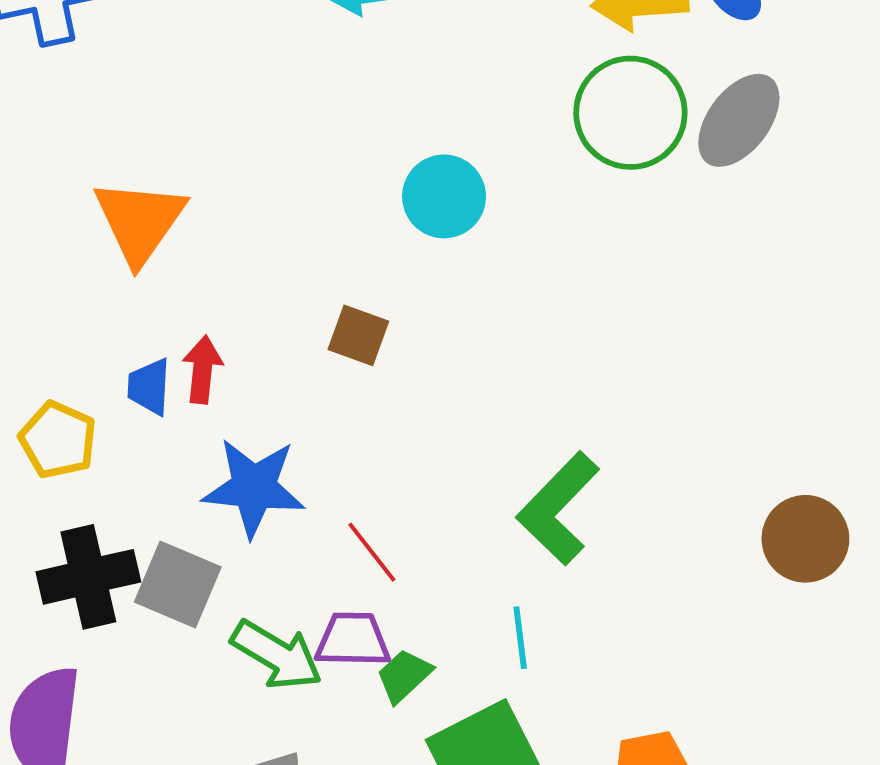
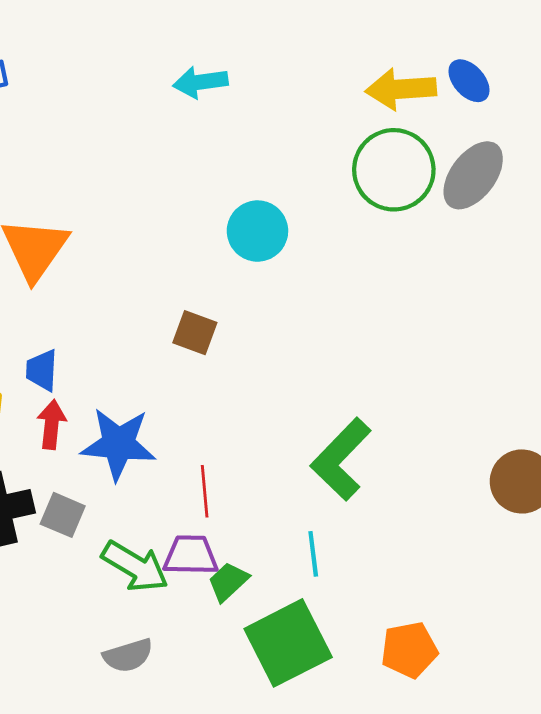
red arrow: (202, 370) -> (52, 424), moved
red line: (372, 552) -> (205, 491), turned 33
gray square: (178, 584) -> (63, 515), size x0.7

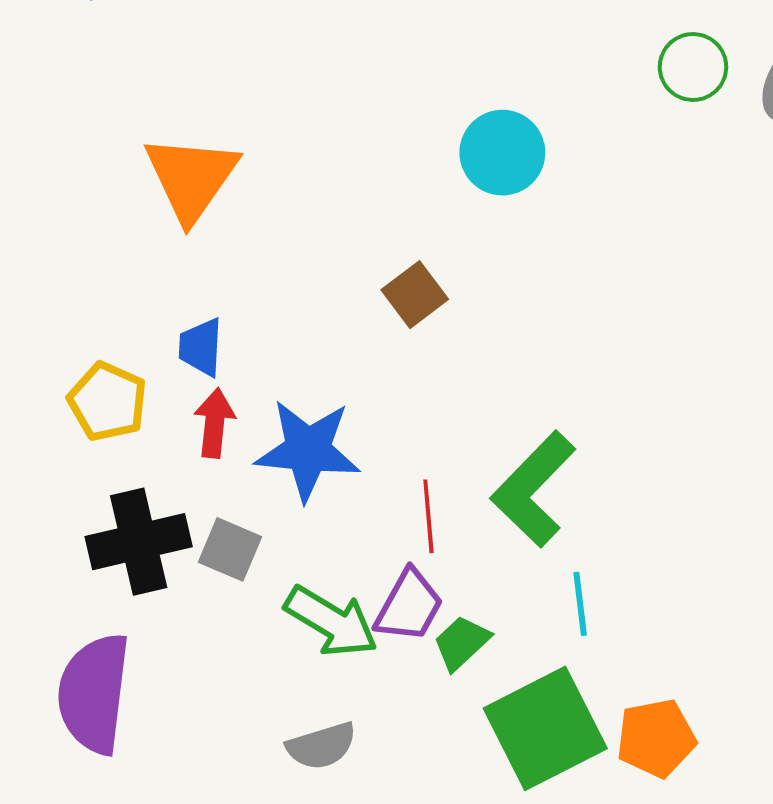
green circle: (394, 170) -> (693, 67), size x0.6
brown square: (195, 333) -> (415, 295), turned 33
green L-shape: (341, 459) -> (533, 489), moved
purple trapezoid: (191, 555) -> (409, 606), turned 118
orange pentagon: (409, 650) -> (656, 738), moved

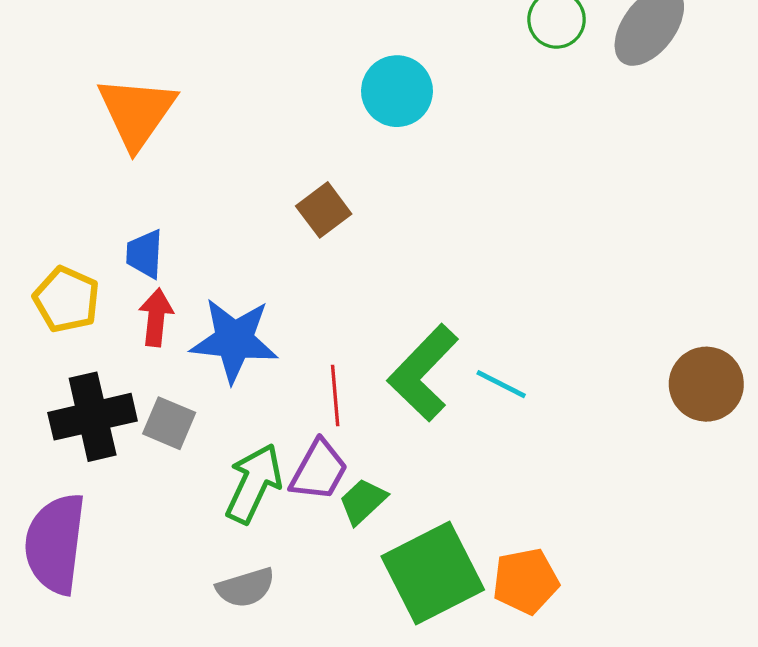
cyan line: (580, 604) -> (501, 384), moved, turned -56
green arrow: (331, 621) -> (254, 483), turned -96

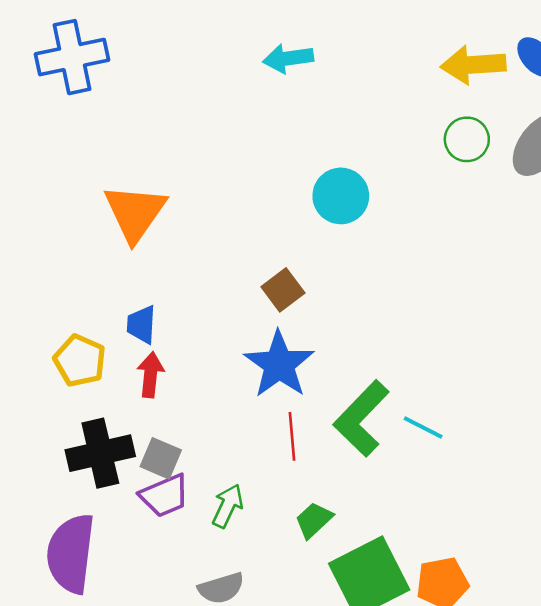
blue star: (234, 340) -> (279, 364), moved, turned 30
purple trapezoid: (319, 470) -> (165, 496), moved, turned 38
green arrow: (254, 483) -> (228, 506), size x0.7

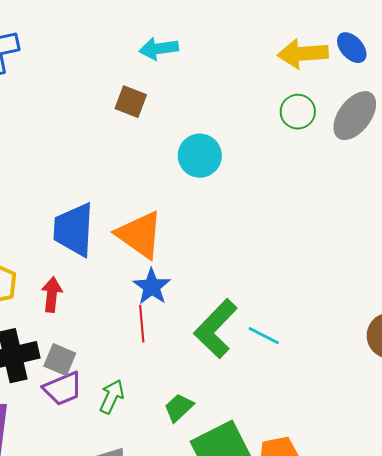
orange triangle: (135, 213) -> (140, 235), moved, turned -30
brown square: (283, 290) -> (131, 102), moved, turned -32
blue trapezoid: (141, 325) -> (74, 230), moved, size x1.8
blue star: (279, 364) -> (152, 287), size x0.7
red line: (292, 436) -> (142, 324), moved

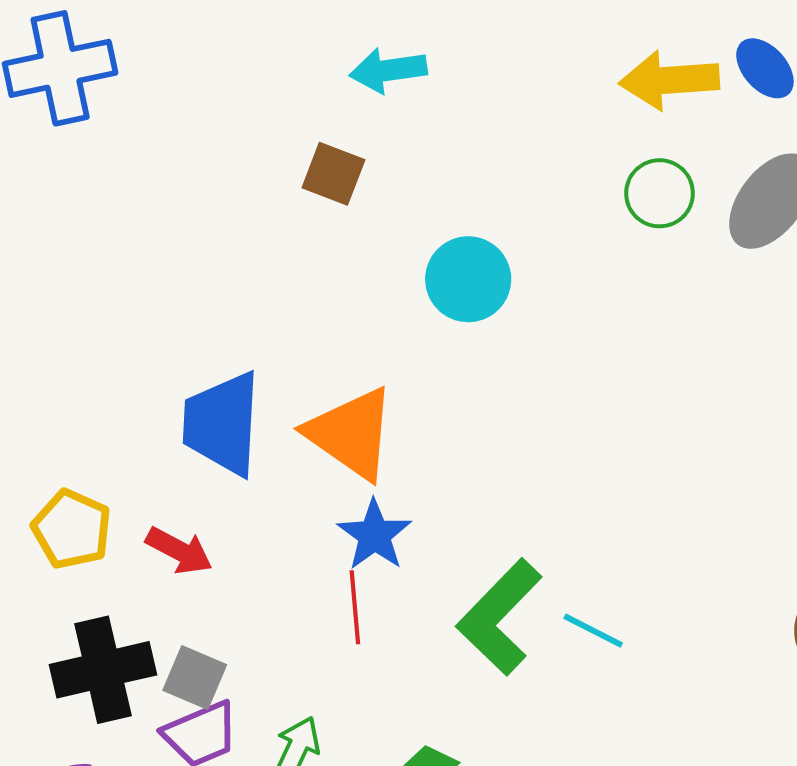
red arrow: (52, 295) -> (179, 551), turned 112

